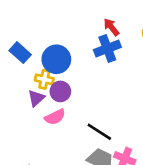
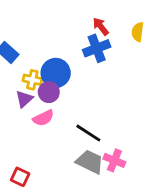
blue circle: (56, 59) -> (56, 73), moved

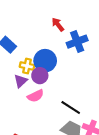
red arrow: (101, 26) -> (58, 24), moved

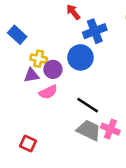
blue circle: (45, 61) -> (80, 57), moved
purple triangle: (21, 81) -> (31, 75), turned 32

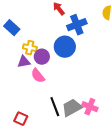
pink semicircle: (48, 92) -> (38, 76), turned 77
black line: (88, 105) -> (55, 107), moved, turned 36
gray trapezoid: (89, 130) -> (72, 108), turned -55

